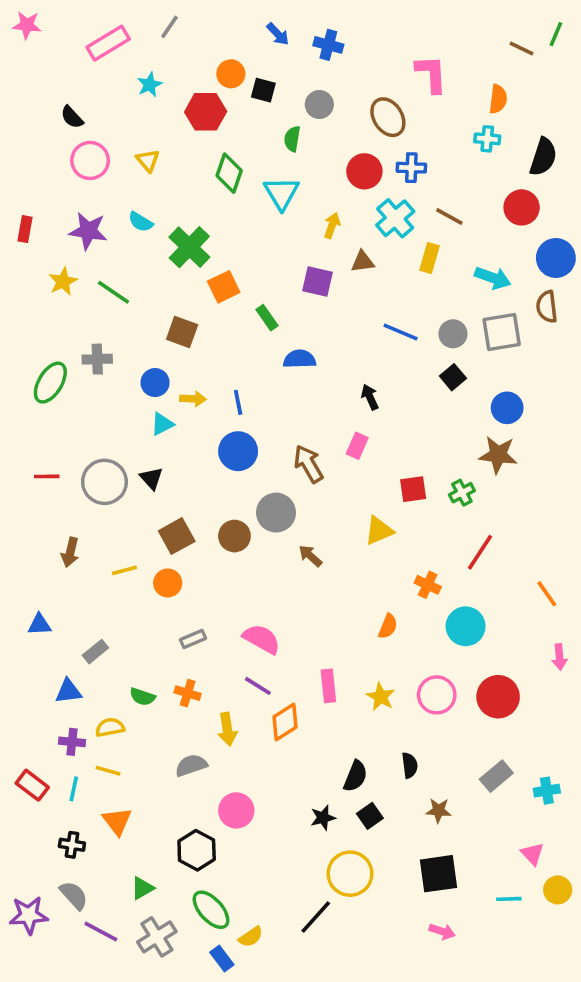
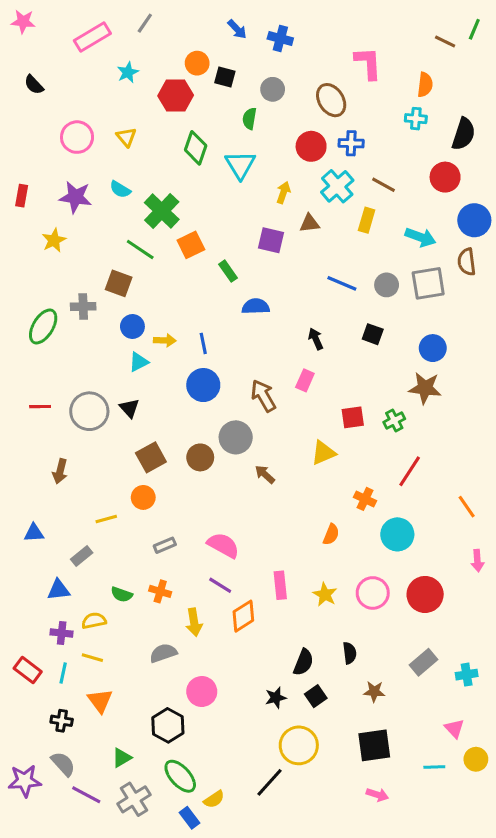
black semicircle: (72, 117) -> (34, 85), moved
green line: (114, 292) -> (140, 249), moved
brown square: (182, 332) -> (119, 283), moved
black square: (453, 377) -> (373, 334), moved, turned -30
yellow line: (124, 570) -> (106, 519), moved

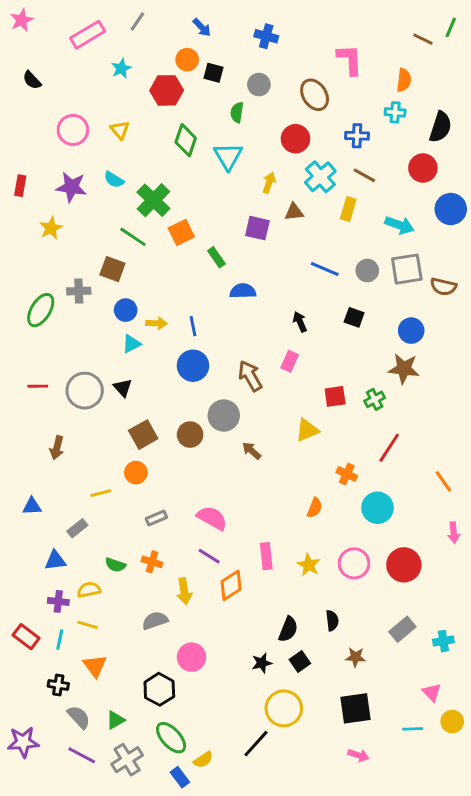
pink star: (23, 22) -> (22, 20), turned -30
blue arrow: (237, 29) -> (202, 27), moved
blue cross: (351, 143) -> (357, 136), moved
brown semicircle: (467, 262) -> (443, 287), moved, turned -70
gray semicircle: (63, 764) -> (79, 717), moved

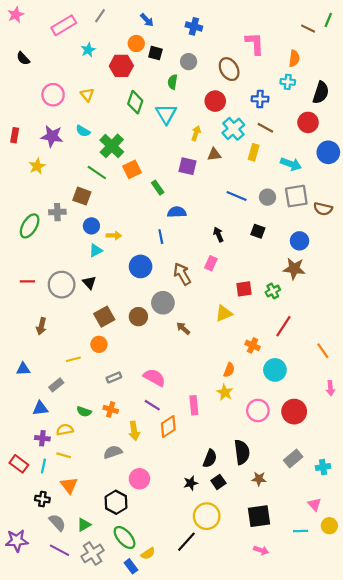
blue line: (193, 326) -> (161, 237), moved
yellow star: (309, 565) -> (225, 392), moved
black semicircle: (332, 621) -> (242, 452), size x1.6

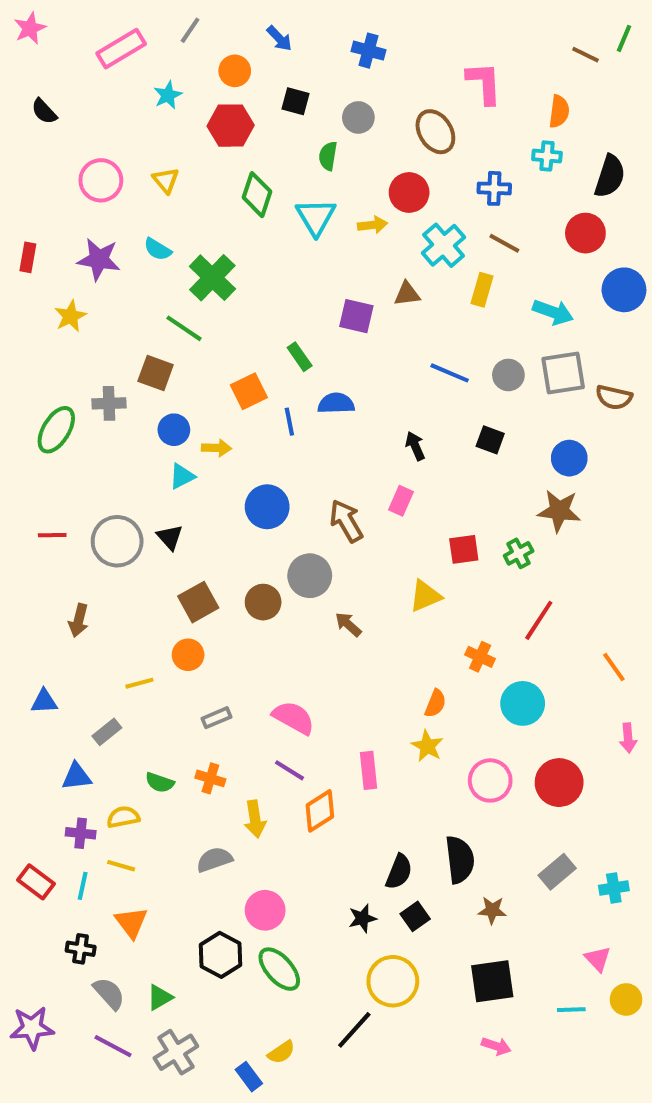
orange circle: (136, 43) -> (235, 71), moved
yellow arrow: (196, 133) -> (373, 225), moved, turned 64
orange square: (132, 169) -> (249, 391), moved
blue line: (161, 237) -> (289, 422), moved
green ellipse: (125, 537) -> (279, 969), moved

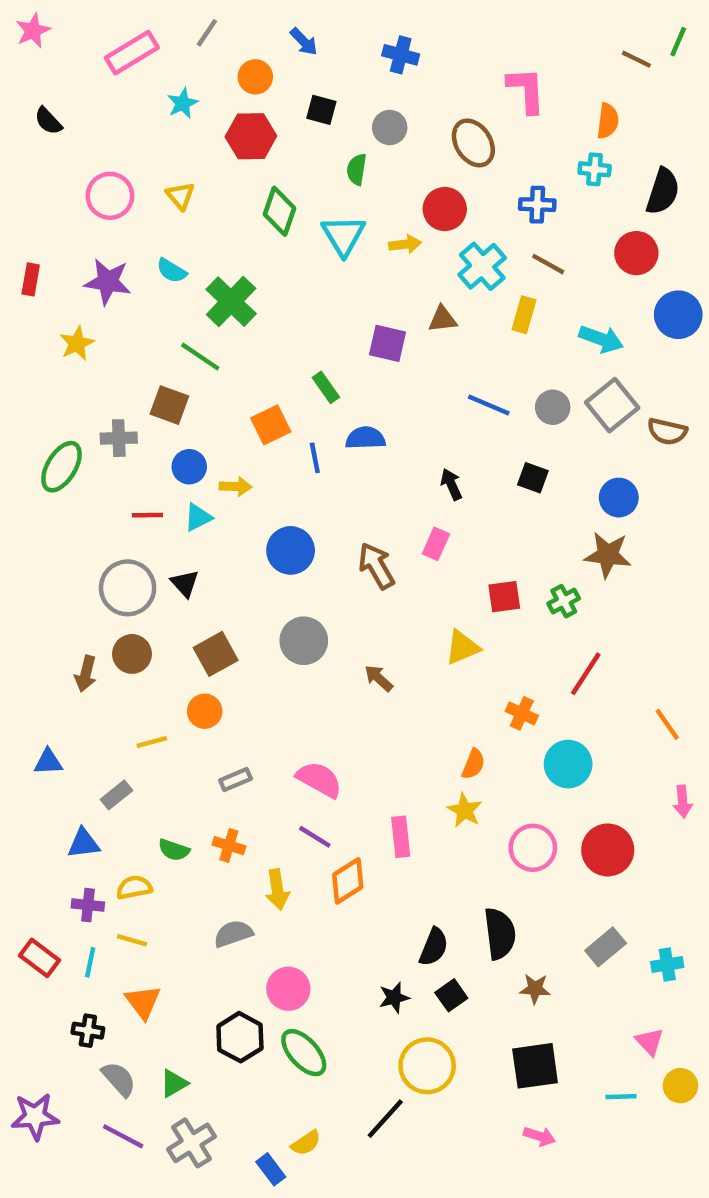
gray square: (563, 373) -> (612, 405), turned -30
red line: (52, 535) -> (147, 515), moved
gray circle: (310, 576) -> (304, 641), moved
brown circle: (263, 602) -> (132, 654), moved

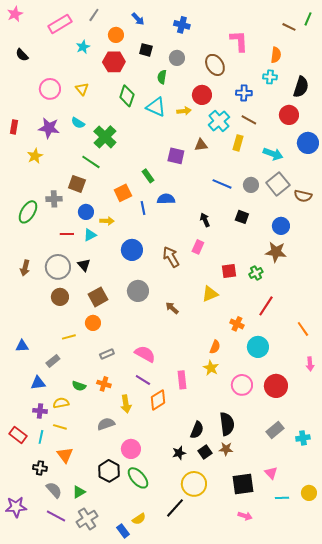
cyan triangle: (343, 235) -> (156, 107), turned -35
brown arrow: (86, 674) -> (25, 268), moved
brown star: (535, 989) -> (226, 449), moved
pink triangle: (650, 1042) -> (271, 473), moved

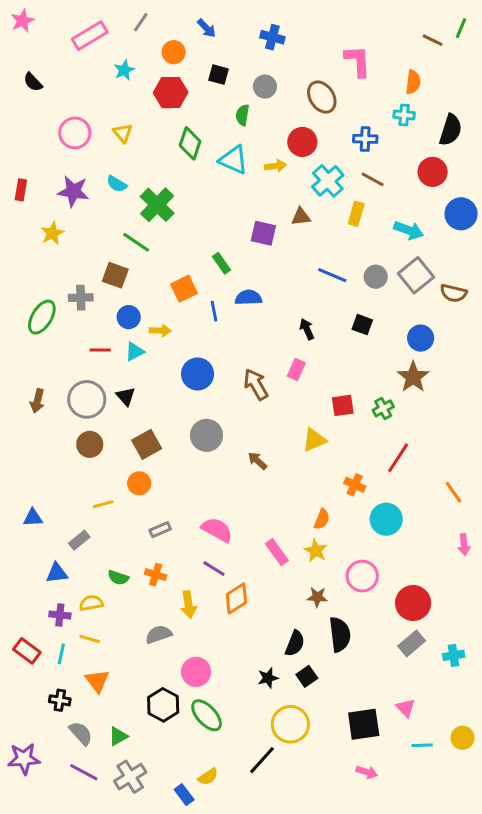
brown star: (276, 252) -> (413, 377), turned 30
pink rectangle: (182, 380) -> (277, 552), moved, turned -30
red circle: (276, 386) -> (413, 603), moved
brown star: (226, 449) -> (317, 597), moved

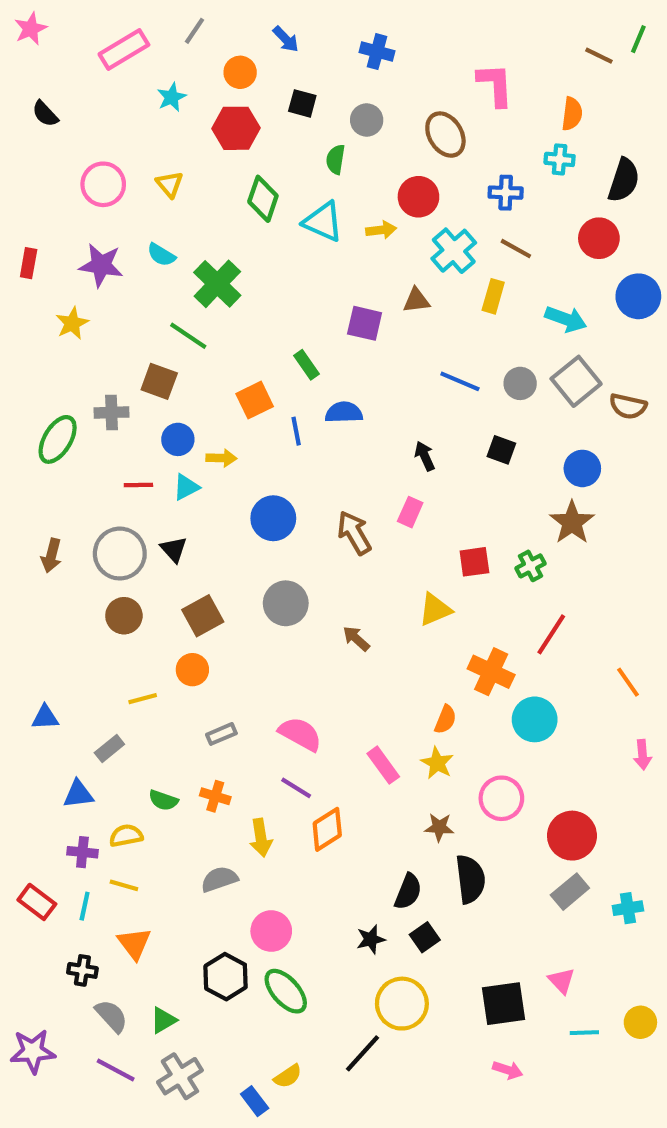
orange cross: (355, 485) -> (491, 672), size x1.5

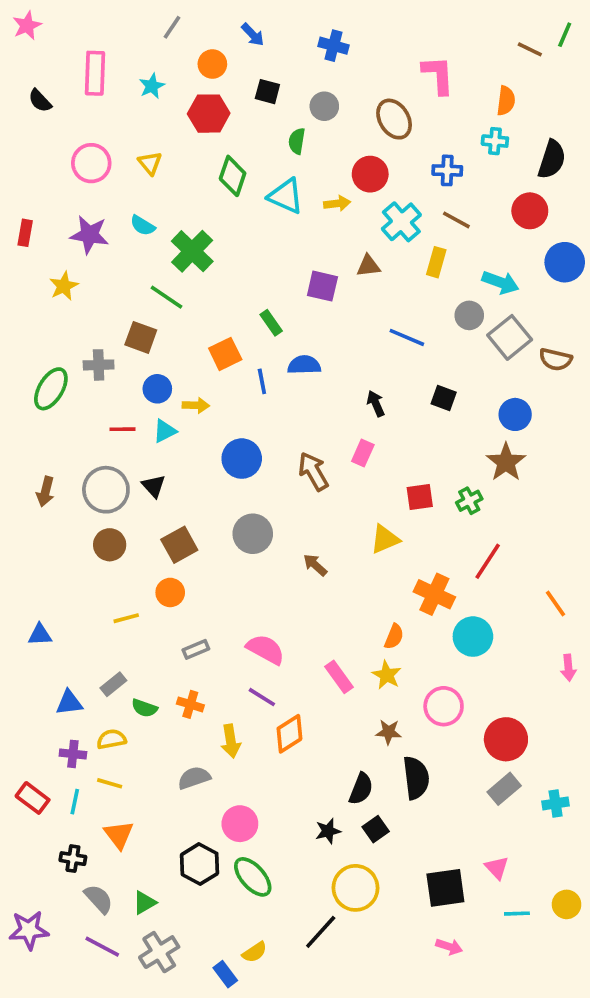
pink rectangle: (124, 49) -> (95, 73), moved, turned -57
gray circle: (520, 383) -> (469, 315), moved
gray rectangle: (109, 748) -> (113, 684), moved

